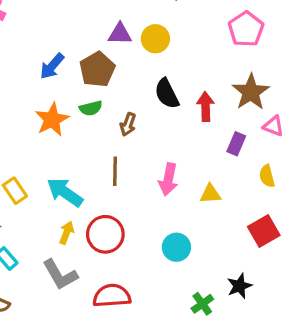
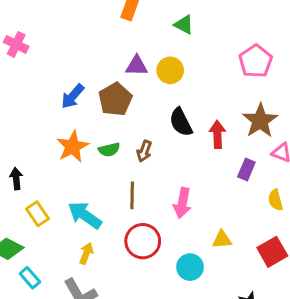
green semicircle: (91, 108) -> (109, 150), moved
yellow triangle: (210, 194) -> (222, 240), moved
red circle: (105, 234) -> (143, 241), moved

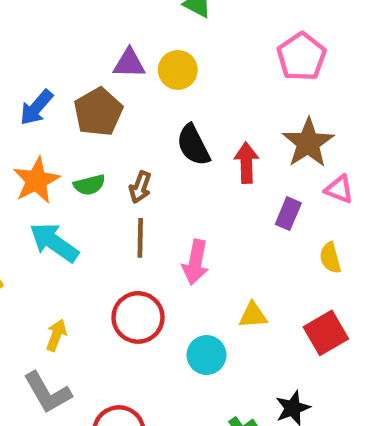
brown line: (132, 195) -> (140, 238), moved
cyan arrow: (85, 215) -> (54, 242), moved

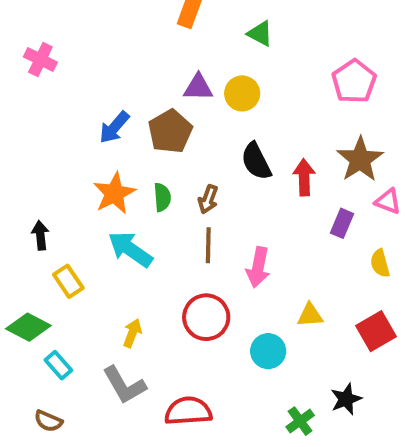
green semicircle: (89, 185) -> (162, 197), turned -80

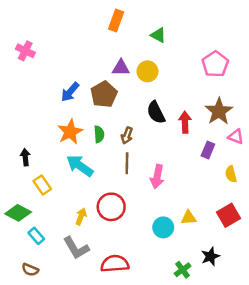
yellow triangle: (310, 315) -> (189, 218), moved
red circle: (206, 317) -> (111, 207), moved

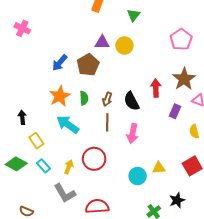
green triangle: (158, 35) -> (134, 15), turned 40
black semicircle: (156, 112) -> (131, 101), moved
cyan rectangle: (36, 236) -> (43, 166), moved

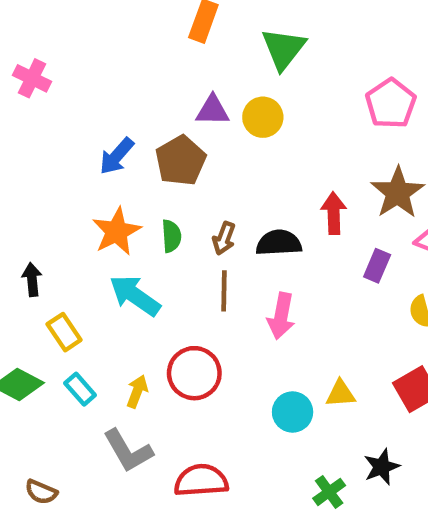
green triangle: (134, 15) -> (283, 49), size x1.5
black semicircle: (131, 101) -> (279, 243), turned 114

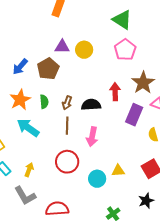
green triangle: (283, 49) -> (122, 20), moved, turned -35
pink pentagon: (391, 103) -> (125, 50), moved
purple rectangle: (377, 266) -> (134, 115), size x1.5
red circle: (194, 373) -> (67, 162), moved
black star: (382, 467) -> (146, 201), moved

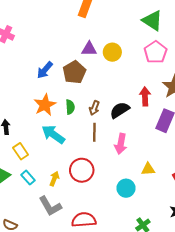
black semicircle: (91, 105) -> (120, 110), turned -30
red circle: (67, 162) -> (82, 170), moved
yellow triangle: (118, 171) -> (148, 169), moved

